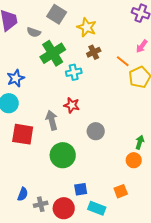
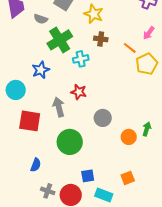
brown cross: (94, 52) -> (101, 39), turned 32
blue star: (16, 78) -> (41, 70), moved
orange circle: (134, 160) -> (129, 137), moved
blue semicircle: (23, 194) -> (36, 165), moved
gray cross: (41, 204) -> (48, 191), turned 32

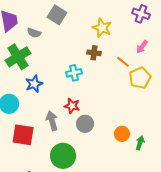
yellow star: (94, 14) -> (102, 28), moved
green cross: (60, 40) -> (18, 57), moved
gray circle: (103, 118) -> (85, 124), moved
orange circle: (129, 137) -> (122, 134), moved

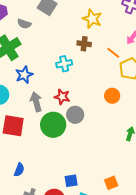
gray arrow: (52, 121) -> (36, 102), moved
orange circle: (122, 134) -> (112, 96), moved
green circle: (63, 156) -> (53, 125), moved

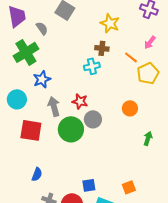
gray semicircle: (24, 24) -> (42, 28), turned -144
cyan cross: (64, 64) -> (92, 66), moved
orange circle: (112, 96) -> (130, 108), moved

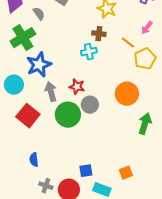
blue star: (42, 79) -> (39, 65), size x1.4
orange circle: (130, 108) -> (127, 94), size x1.5
red square: (31, 130) -> (28, 116), turned 30
green arrow: (148, 138) -> (145, 124), size x1.5
blue semicircle: (37, 174) -> (34, 160), turned 152

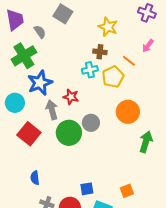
yellow pentagon: (145, 59) -> (113, 77), moved
red star: (77, 87) -> (71, 97), moved

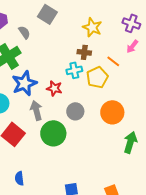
purple cross: (147, 13) -> (131, 23), moved
red star: (71, 97) -> (54, 88), moved
gray circle: (91, 123) -> (75, 111), moved

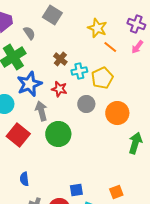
brown cross: (84, 52) -> (60, 59), moved, turned 32
orange line: (113, 61) -> (110, 47), moved
gray circle: (75, 111) -> (86, 104), moved

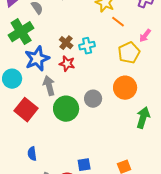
pink arrow: (137, 47) -> (145, 36), moved
brown cross: (60, 59) -> (66, 43), moved
yellow pentagon: (102, 78) -> (129, 53), moved
gray circle: (86, 104) -> (93, 99), moved

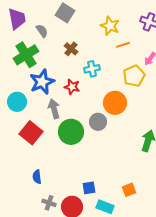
orange line: (118, 22) -> (123, 45), turned -56
brown cross: (66, 43) -> (71, 49), moved
orange circle: (125, 88) -> (115, 103), moved

